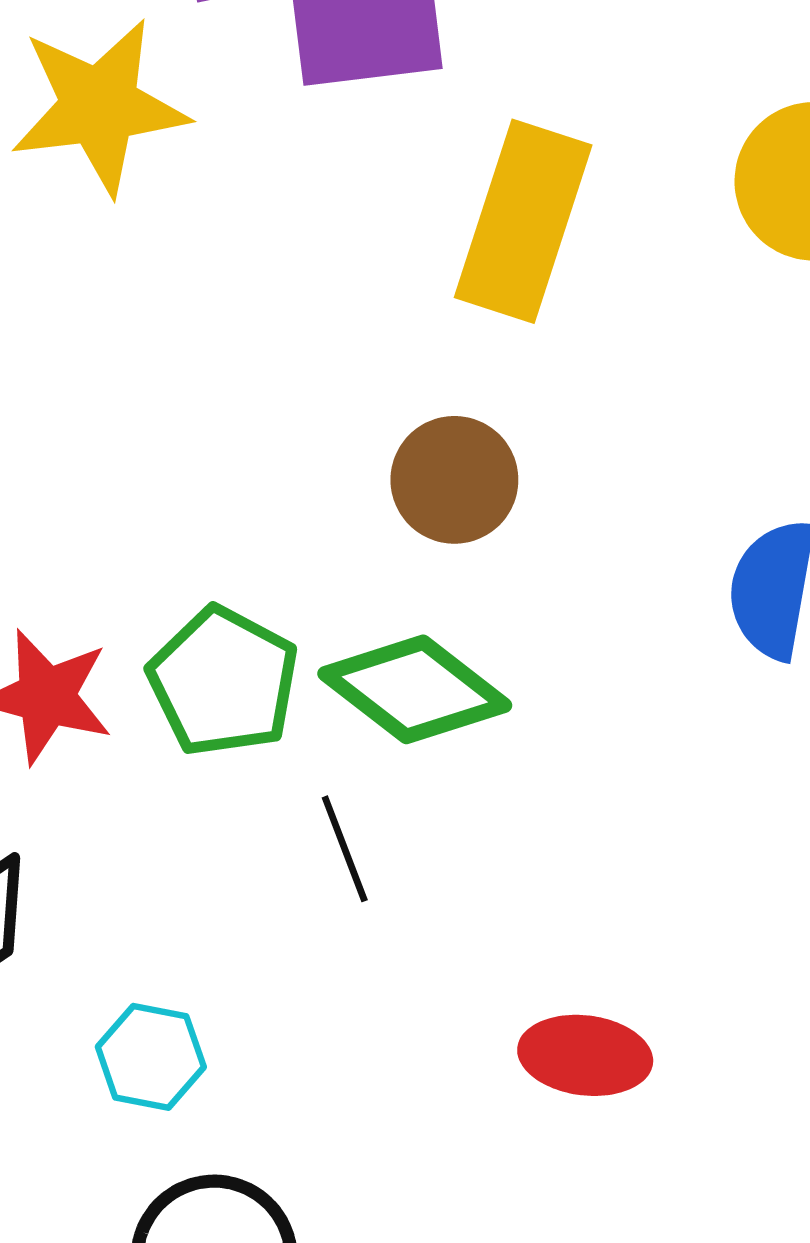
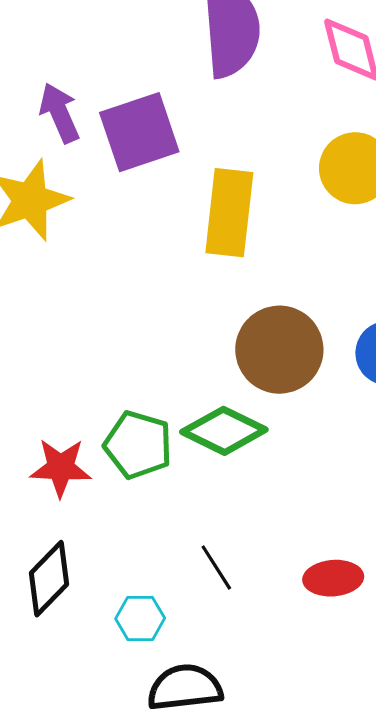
brown circle: (454, 480) -> (279, 350), moved, size x1.5
black line: (345, 849) -> (216, 567), moved

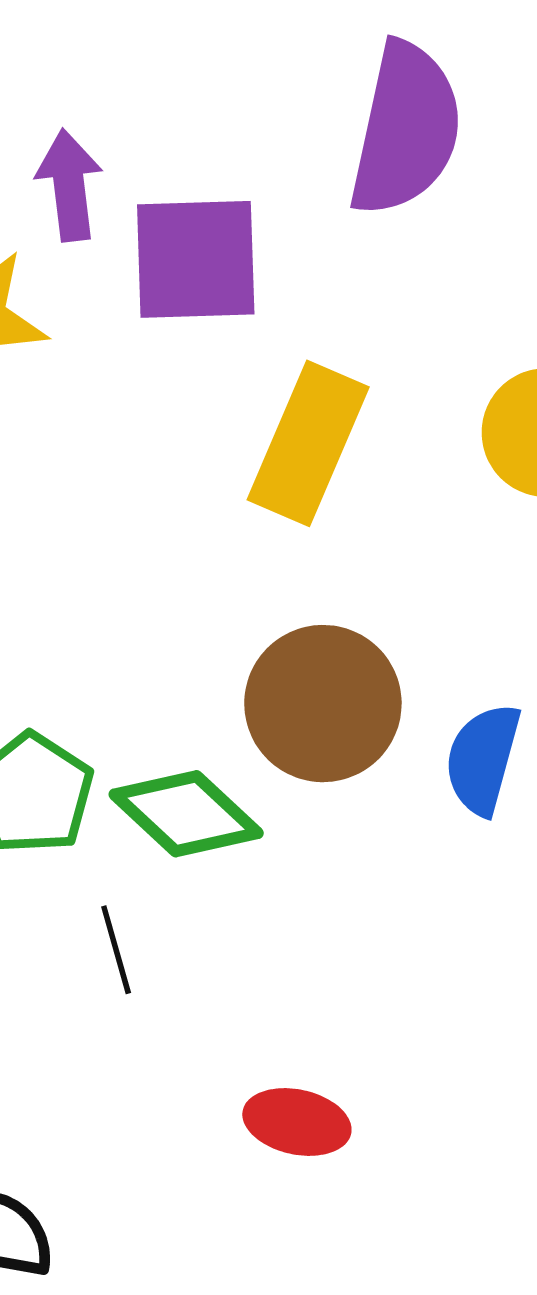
black line: (216, 567) -> (116, 950), moved

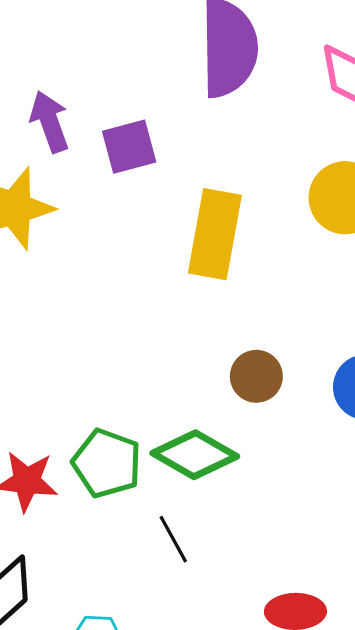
purple square: (196, 259) -> (129, 147), size x0.7
brown circle: (323, 704) -> (256, 376), size x0.6

